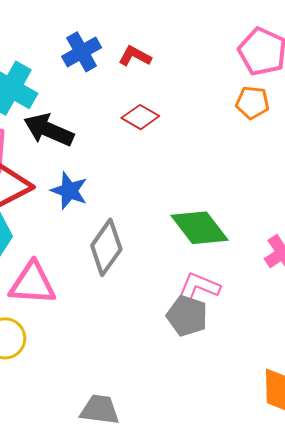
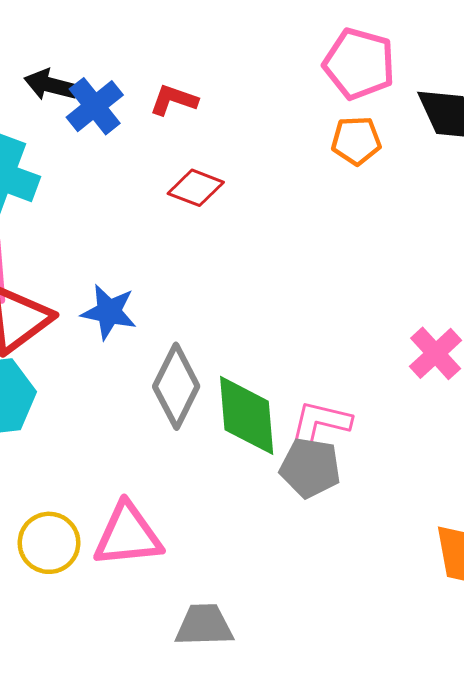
black arrow: (49, 130) -> (51, 85), moved, size x0.7
green diamond: (199, 228) -> (247, 415), moved, turned 42
pink triangle: (32, 283) -> (128, 535), moved

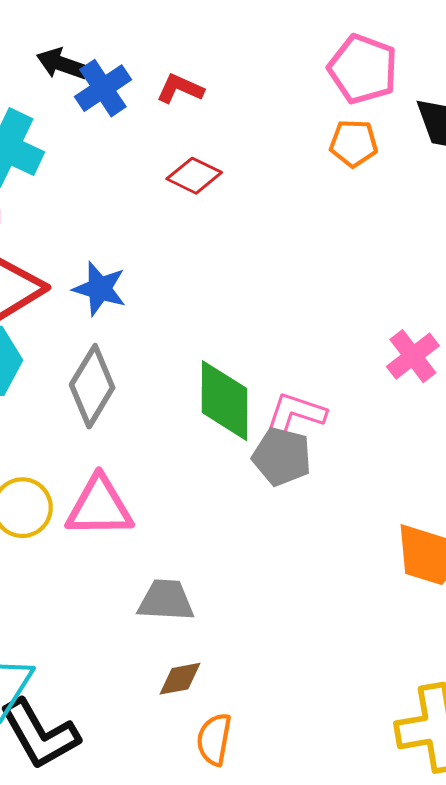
gray diamond: (176, 386) -> (92, 386), moved

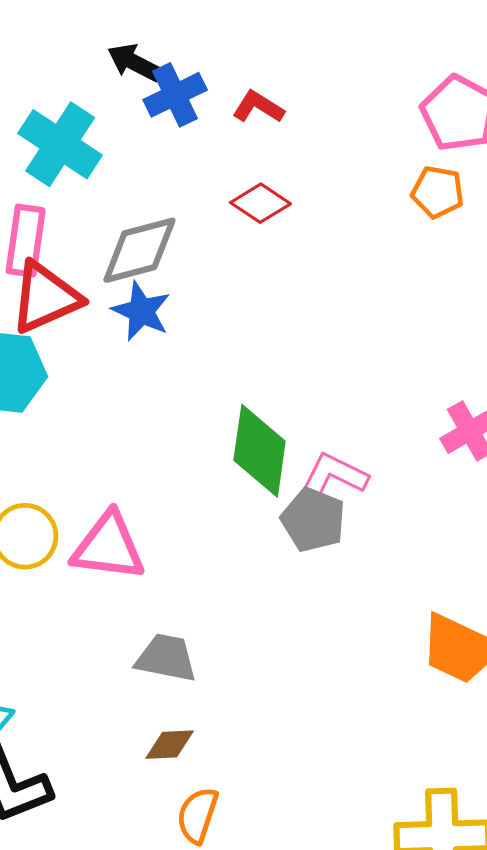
gray diamond: (92, 386) -> (139, 250), moved, turned 36

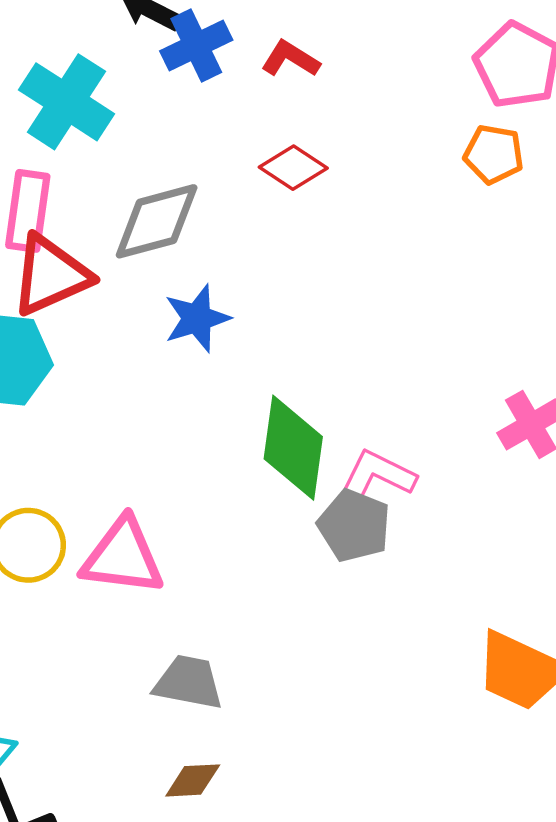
blue star: (141, 311) -> (197, 318), moved, turned 30

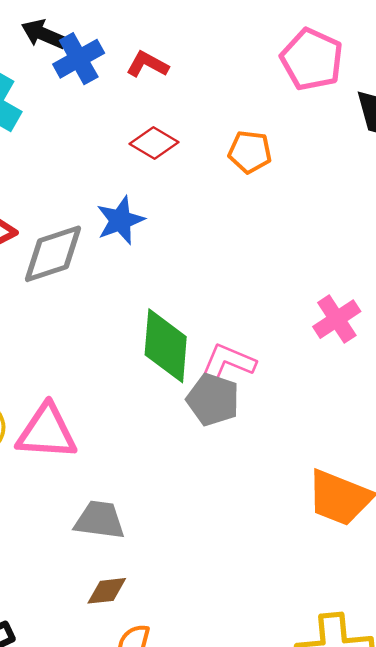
orange pentagon: (494, 154) -> (250, 152), moved
gray diamond: (157, 221) -> (53, 254), moved
blue star: (197, 318) -> (120, 220), moved

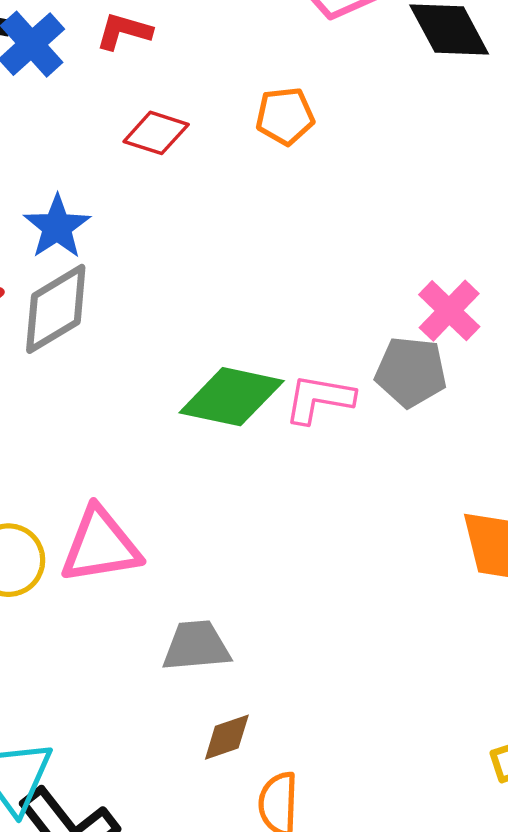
blue star: (120, 220) -> (57, 227), moved
green diamond: (166, 346) -> (232, 397), turned -70
gray pentagon: (213, 400) -> (411, 372), moved

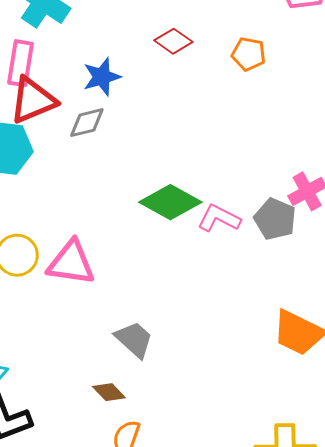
gray diamond: (56, 309) -> (87, 123), size x0.7
gray trapezoid: (196, 646) -> (134, 339), moved, turned 30
brown diamond: (227, 737) -> (109, 392), turned 48

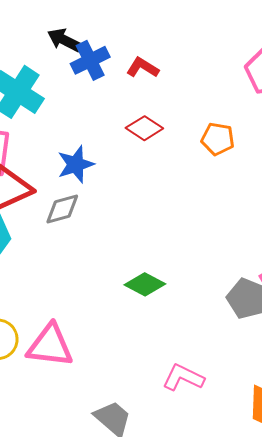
green diamond: (170, 202) -> (145, 284), size x0.7
pink L-shape: (219, 218) -> (183, 378), moved

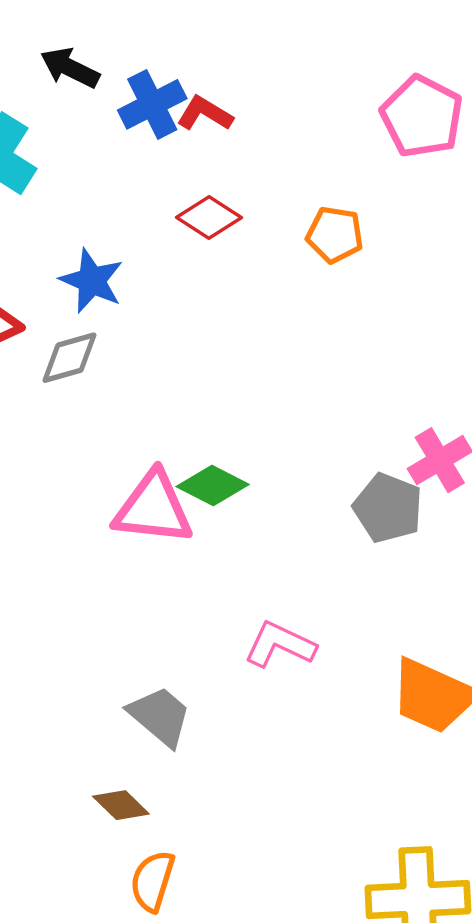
blue cross: (90, 60) -> (152, 104), moved
blue star: (76, 164) -> (92, 281), turned -30
pink triangle: (50, 346) -> (153, 508), moved

